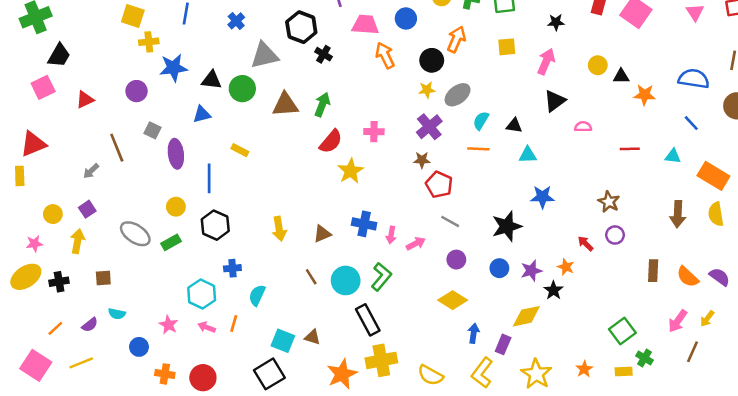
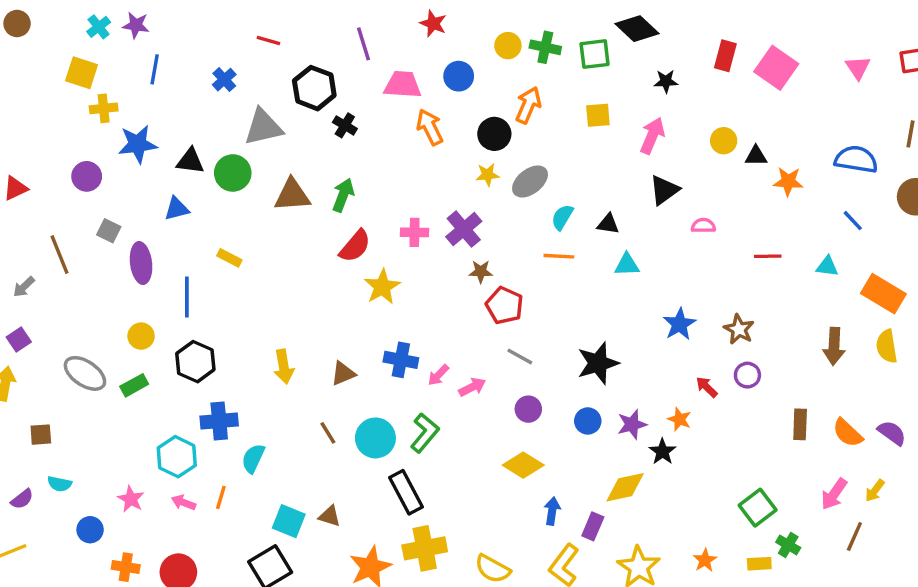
purple cross: (429, 127) -> (464, 229), moved
blue star: (542, 197) -> (679, 324), moved, turned -30
pink arrow: (391, 235) -> (438, 375), turned 35
blue cross: (232, 268) -> (219, 421), size x1.5

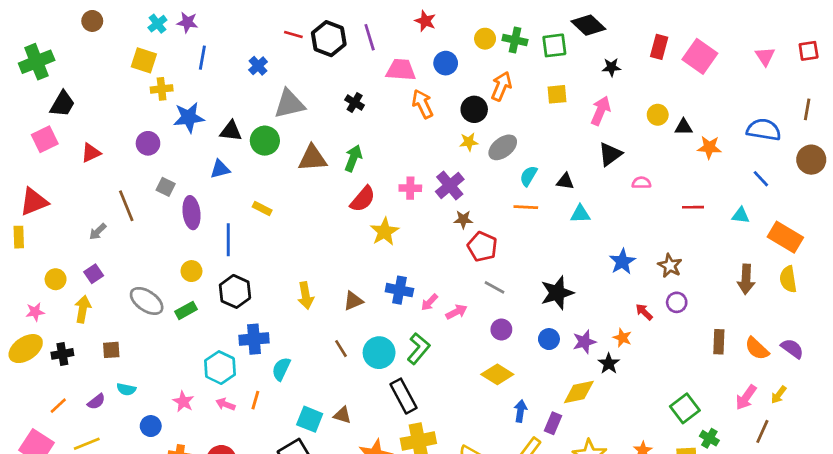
black hexagon: (314, 88) -> (329, 39), moved

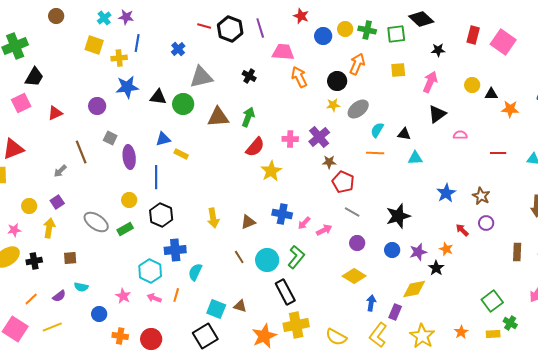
blue circle: (446, 63) -> (323, 36), moved
yellow cross: (162, 89) -> (119, 58), moved
blue triangle: (220, 169) -> (163, 139), moved

